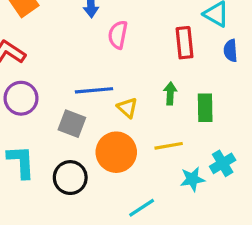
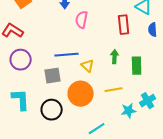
gray square: (72, 124) -> (53, 76), turned -30

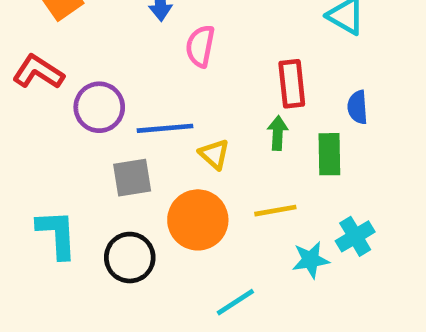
red rectangle: (124, 25) -> (292, 84), moved
blue semicircle: (153, 30) -> (358, 107), moved
purple circle: (21, 60) -> (99, 107), moved

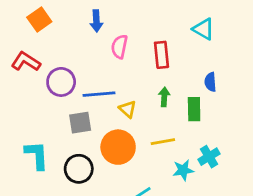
red rectangle: (292, 84) -> (161, 55), moved

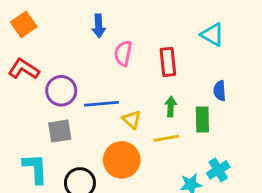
orange square: (39, 20) -> (24, 24), moved
gray square: (80, 123) -> (60, 131), moved
yellow line: (163, 142) -> (166, 138), moved

